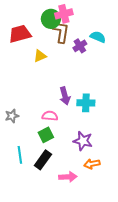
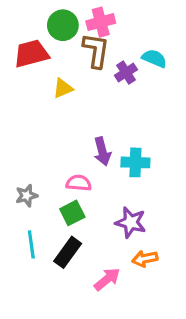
green circle: (51, 19) -> (63, 25), moved
gray star: (12, 116) -> (27, 196), moved
pink arrow: (68, 177) -> (107, 279), turned -36

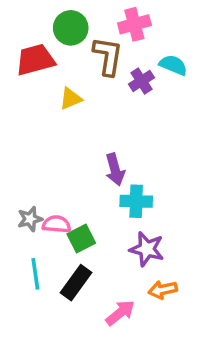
pink cross: (101, 22) -> (134, 24), moved
cyan cross: (135, 162) -> (136, 201), moved
pink semicircle: (79, 183) -> (57, 224), moved

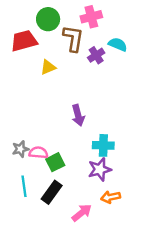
cyan cross: (136, 201) -> (103, 145), moved
purple star: (147, 249) -> (100, 169), turned -30

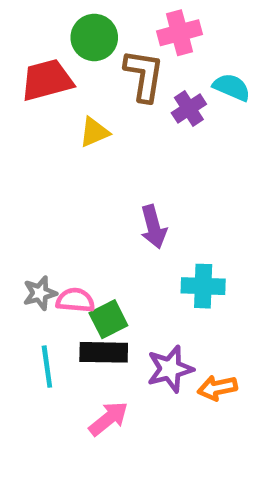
purple star: (100, 169) -> (170, 369), moved
black rectangle: (52, 192) -> (104, 352), moved, turned 55
pink arrow: (82, 213) -> (108, 419), moved

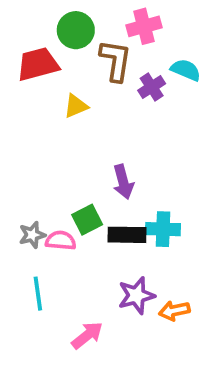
green square: (108, 319) -> (87, 220), moved
black rectangle: (104, 352) -> (127, 235), moved

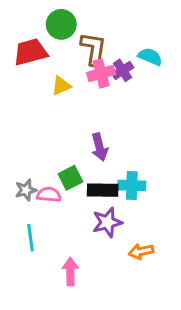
pink cross: (144, 26) -> (101, 73), moved
purple star: (136, 295) -> (107, 222), moved
pink arrow: (87, 335) -> (70, 271), turned -52

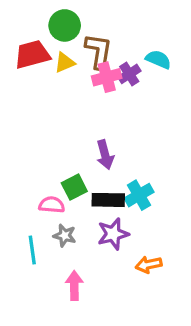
yellow triangle: (61, 86) -> (65, 63), moved
cyan cross: (132, 185) -> (139, 195), turned -32
gray star: (26, 190) -> (65, 235), moved, turned 30

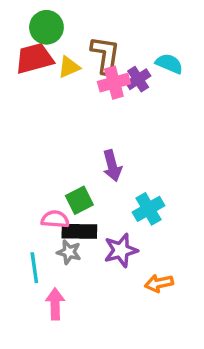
green circle: (65, 25) -> (46, 27), moved
black rectangle: (108, 200) -> (79, 231), moved
pink arrow: (74, 286) -> (55, 304), moved

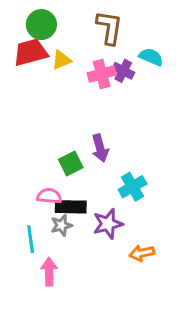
brown L-shape: (105, 55) -> (109, 28), moved
purple cross: (138, 79) -> (123, 71), turned -30
green square: (79, 200) -> (71, 164), moved
gray star: (69, 252) -> (61, 225), turned -30

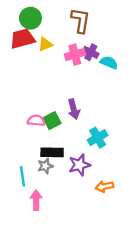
cyan semicircle: (151, 57) -> (109, 63), moved
pink semicircle: (49, 196) -> (36, 121), moved

